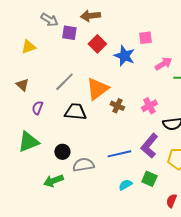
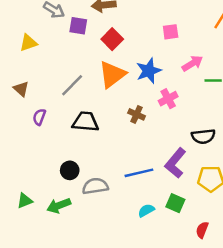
blue star: (124, 56) -> (149, 71), moved, turned 30
orange triangle: (97, 89) -> (112, 74), moved
pink cross: (149, 106) -> (168, 99), moved
green triangle: (28, 142) -> (25, 201), moved, size x0.6

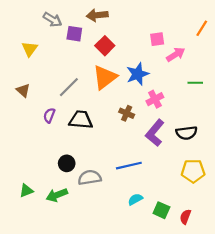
yellow triangle: (28, 43) -> (30, 49), turned -35
pink arrow: (192, 63) -> (176, 54), moved
purple semicircle: (39, 117) -> (49, 115), moved
purple L-shape: (175, 163) -> (155, 133), moved
green square: (175, 203) -> (161, 210), moved

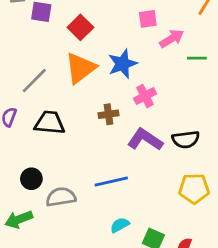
green line: (195, 83) -> (197, 58), moved
brown cross: (127, 113) -> (109, 114), turned -32
purple L-shape: (155, 133) -> (145, 139), turned 84

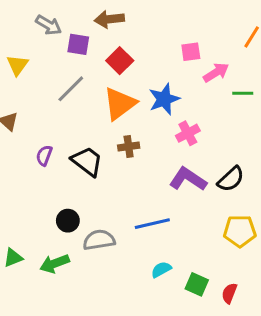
gray line: (34, 81) -> (71, 89), moved
brown cross: (109, 114) -> (129, 147), moved
black trapezoid: (50, 123) -> (87, 161), turned 32
black semicircle: (186, 139) -> (231, 179), turned -36

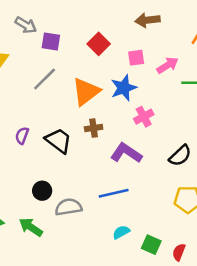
brown arrow: (109, 19) -> (147, 20), moved
pink square: (191, 52) -> (136, 58), moved
red square: (120, 61) -> (99, 44), moved
purple L-shape: (188, 179) -> (126, 153), moved
green arrow: (55, 264) -> (31, 227), turned 55

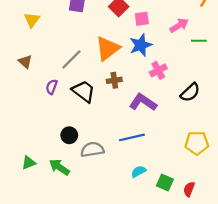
pink square: (136, 58) -> (142, 19), moved
gray line: (45, 79) -> (71, 59), moved
black semicircle: (180, 156) -> (190, 92), moved

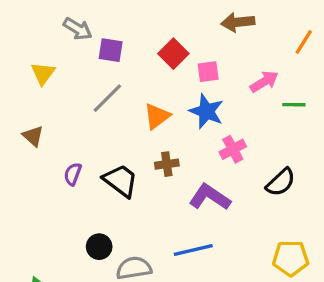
blue star: (141, 45) -> (206, 111), turned -30
orange triangle: (108, 48) -> (157, 116), size x0.7
gray line: (71, 59) -> (107, 98), moved

